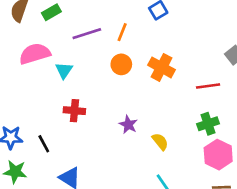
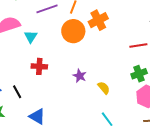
orange circle: (121, 64) -> (73, 31), size x1.5
orange cross: (161, 67) -> (98, 20), moved, turned 36

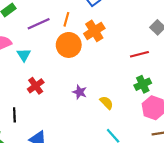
red cross: (39, 66) -> (36, 86), turned -35
black line: (17, 92) -> (14, 115), turned 32

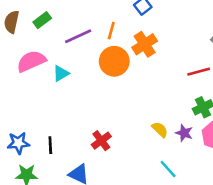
cyan triangle: (24, 55) -> (61, 74), turned 32
red cross: (36, 86) -> (101, 141), moved
purple star: (80, 92) -> (184, 133), moved

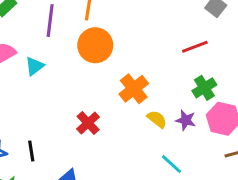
purple line: (78, 36) -> (50, 21), turned -52
orange cross: (145, 44) -> (134, 89), moved
red cross: (101, 141) -> (88, 123), moved

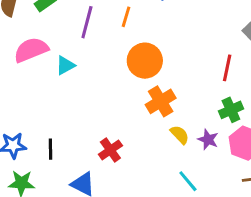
orange circle: (95, 45) -> (145, 61), moved
red line: (195, 47) -> (227, 68), turned -65
red cross: (88, 123) -> (110, 150), moved

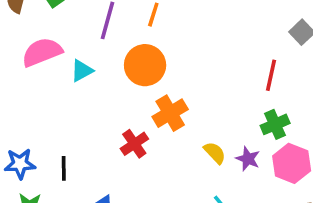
orange circle: (145, 61) -> (145, 65), moved
orange cross: (161, 101) -> (170, 113), moved
red cross: (110, 150) -> (134, 144), moved

